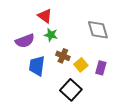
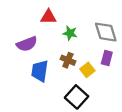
red triangle: (45, 16) -> (48, 17), turned -35
green star: (51, 35) -> (70, 33), moved
purple rectangle: (101, 68) -> (107, 58), moved

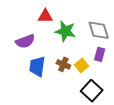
green star: (70, 33) -> (65, 31), size x1.5
brown cross: (68, 60) -> (63, 64), moved
black square: (77, 97) -> (92, 91), moved

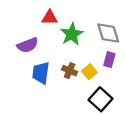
green star: (65, 31) -> (72, 34), turned 30

